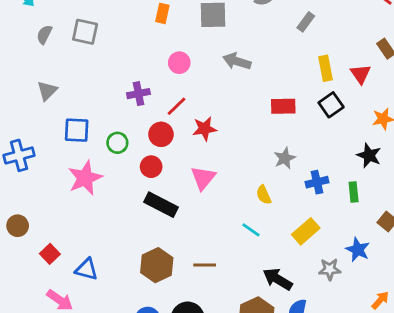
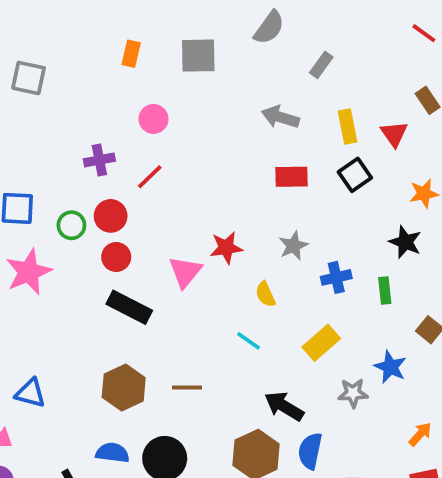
gray arrow: (237, 61) -> (280, 117), moved
red star: (205, 129) -> (226, 248), moved
red circle: (161, 134) -> (111, 216), moved

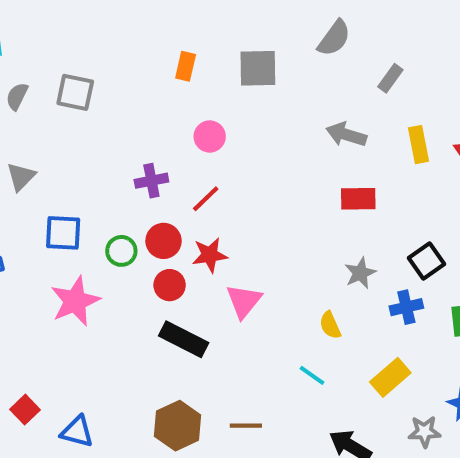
black square: (355, 175) -> (426, 261), moved
red star: (226, 248) -> (210, 255), moved

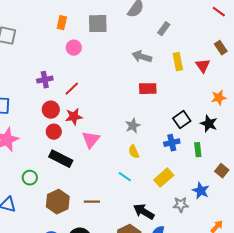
pink circle: (210, 137) -> (74, 48), moved
green circle: (121, 251) -> (30, 178), moved
gray star: (360, 273) -> (133, 126), moved

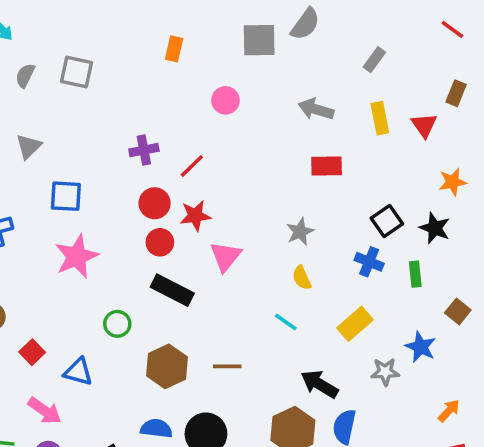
gray square: (98, 24) -> (259, 40), moved
gray rectangle: (164, 29) -> (374, 60), moved
pink circle: (74, 48) -> (225, 100), moved
brown rectangle: (221, 48) -> (456, 93), turned 56
blue cross: (172, 143) -> (369, 262), turned 35

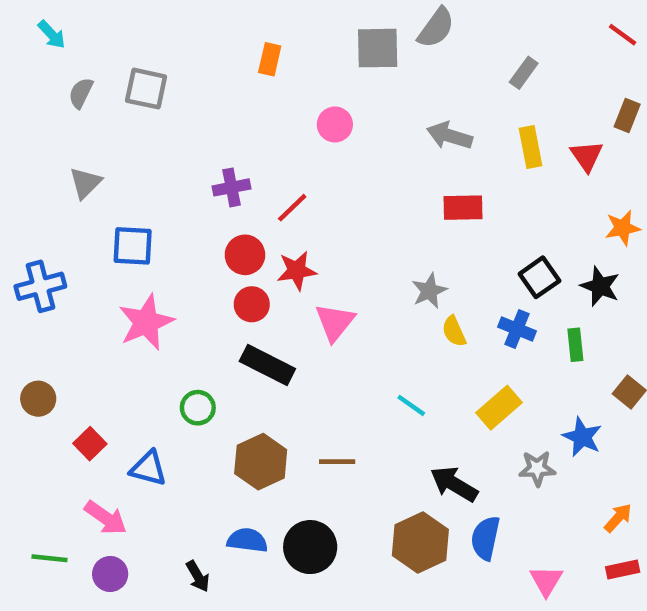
yellow semicircle: (302, 278) -> (454, 331), moved

